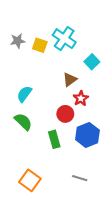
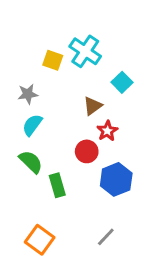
gray star: (18, 41) -> (28, 94), moved
green rectangle: (54, 139) -> (57, 185), moved
gray line: (80, 178) -> (106, 237), turned -64

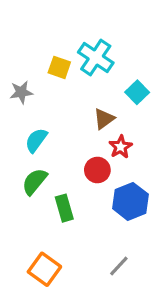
gray star: (28, 94) -> (21, 92), moved
green semicircle: (31, 162) -> (35, 182), turned -95

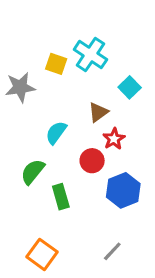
gray star: (21, 92) -> (20, 87), size x1.4
cyan semicircle: (36, 140) -> (56, 133), moved

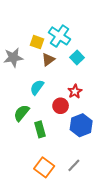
cyan square: (130, 87) -> (77, 58), moved
brown triangle: (98, 112) -> (48, 60), moved
orange square: (42, 254) -> (44, 167), moved

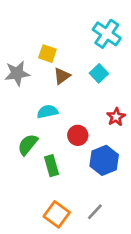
cyan cross: (60, 36) -> (107, 34), moved
cyan semicircle: (37, 87) -> (47, 112), turned 42
red star: (75, 91) -> (116, 117), moved

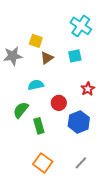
cyan square: (99, 73) -> (75, 56), turned 32
gray line: (95, 212) -> (81, 163), moved

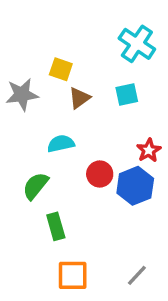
blue hexagon: (79, 122) -> (135, 186), moved
green rectangle: (39, 126) -> (56, 226), moved
orange square: (43, 163) -> (73, 275), turned -36

